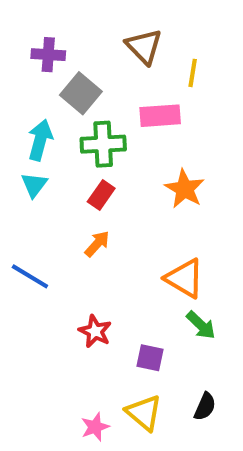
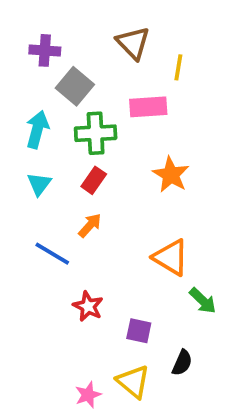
cyan triangle: (34, 185) -> (39, 184), moved
blue line: (30, 276) -> (52, 254), moved
green arrow: (201, 325) -> (203, 301), moved
black semicircle: (205, 407) -> (182, 363), moved

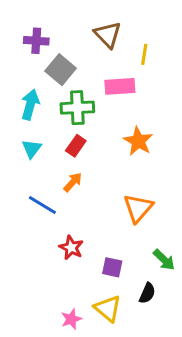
orange triangle: (171, 257) -> (138, 208), turned 40
green arrow: (203, 301) -> (164, 260), moved

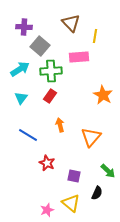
cyan arrow: (30, 105) -> (20, 69), turned 42
orange star: (138, 141) -> (103, 95), moved
orange arrow: (73, 182) -> (60, 125), moved, turned -56

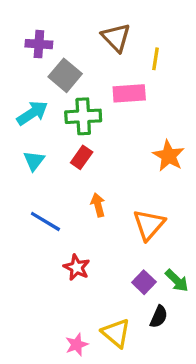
purple square: (74, 176) -> (144, 282), moved, turned 32

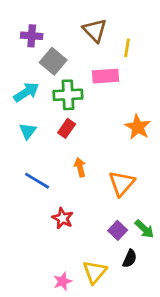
yellow triangle: (116, 333) -> (95, 272), turned 30

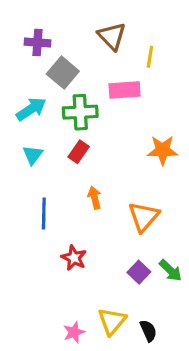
orange star: (138, 127) -> (163, 150), turned -30
blue line: (37, 181) -> (44, 214), turned 60
black semicircle: (130, 259) -> (148, 331), moved, turned -48

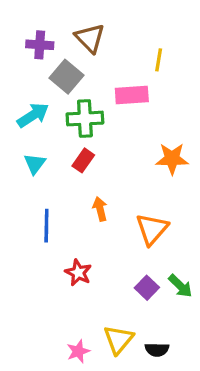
brown triangle: (112, 36) -> (90, 38), moved
black semicircle: (148, 331) -> (157, 350), turned 115

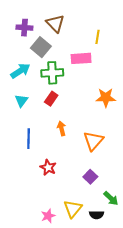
green arrow: (180, 286) -> (111, 198), moved

